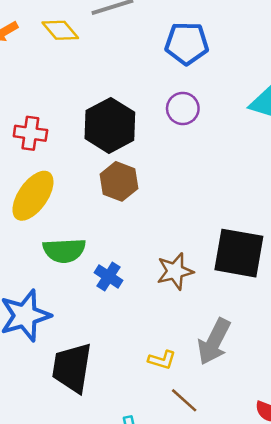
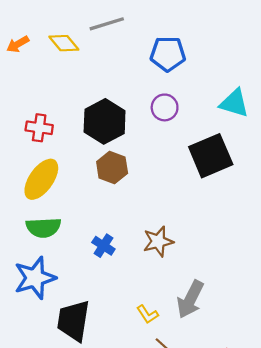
green semicircle: (64, 250) -> (43, 227), moved
black square: (239, 253) -> (211, 156), moved, turned -33
yellow L-shape: (162, 360) -> (147, 314), turned 40

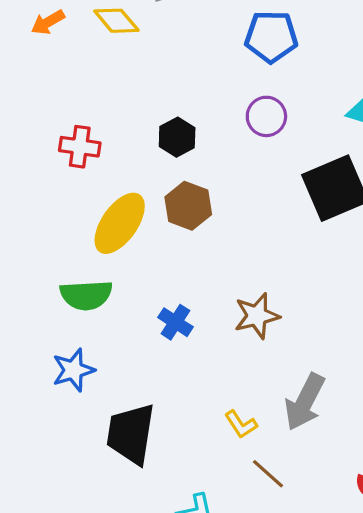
black hexagon: (105, 121) -> (177, 137), size x0.6
yellow ellipse: (41, 179) -> (120, 223), moved
blue star: (35, 278) -> (73, 370), size x0.7

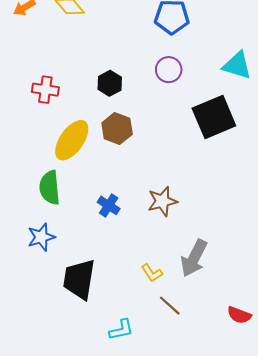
green semicircle: (86, 295) -> (50, 188), turned 88

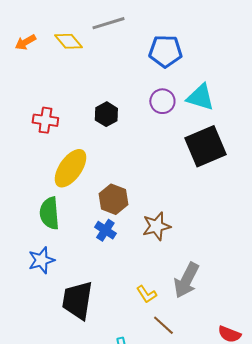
cyan triangle: (237, 65) -> (200, 97), moved
brown hexagon: (117, 129) -> (113, 199), moved

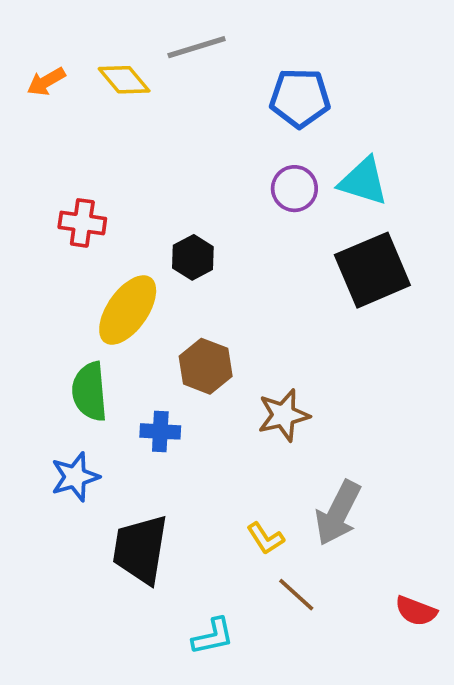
black hexagon: (106, 114) -> (193, 257), moved
blue cross: (105, 230) -> (160, 431), moved, turned -30

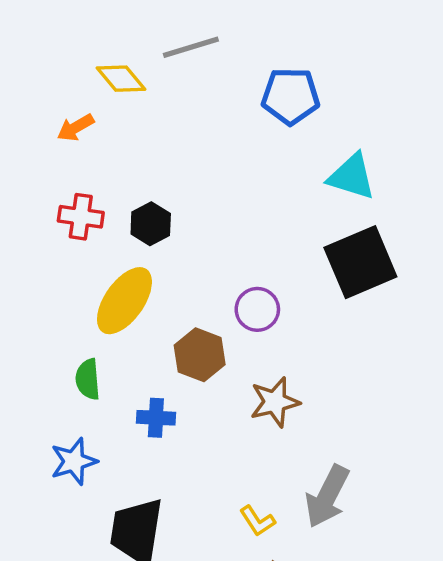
orange arrow: (46, 82) -> (76, 128), moved
purple circle: (294, 189) -> (257, 309), moved
black hexagon: (193, 257) -> (151, 224), moved
green semicircle: (90, 392) -> (88, 379), size x0.7

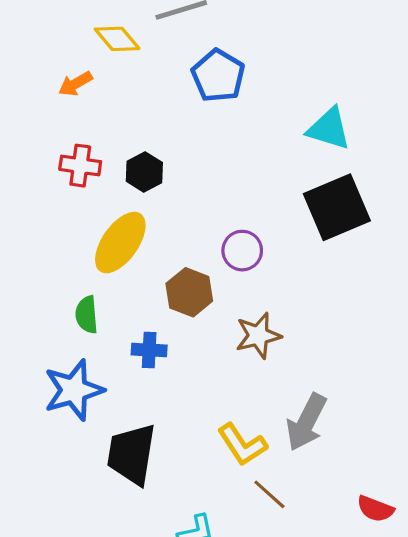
blue pentagon: (291, 96) -> (218, 76), moved, turned 30
blue star: (74, 461) -> (74, 390), size x1.4
yellow L-shape: (257, 521) -> (242, 445), size x1.5

